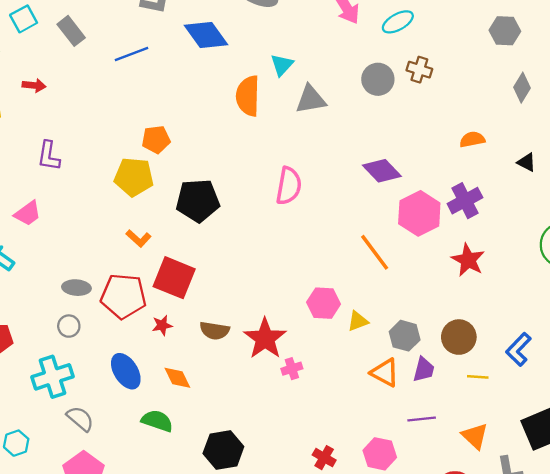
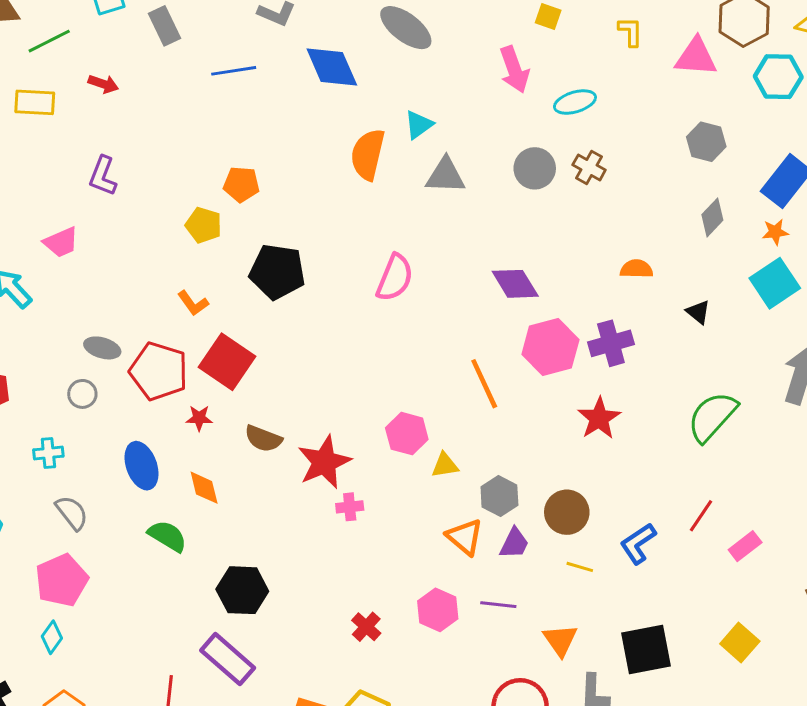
yellow pentagon: (134, 177) -> (204, 225), size x0.7
cyan cross: (53, 377) -> (48, 453), size x0.6
pink hexagon: (380, 454) -> (438, 610), moved

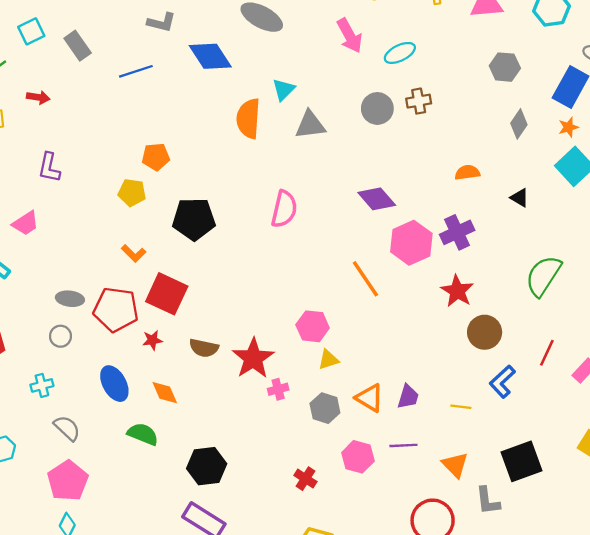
brown cross: (589, 167) -> (419, 101), turned -30
yellow triangle: (445, 465) -> (328, 360), moved
gray hexagon: (499, 496) -> (325, 408), moved
brown circle: (567, 512) -> (485, 332), moved

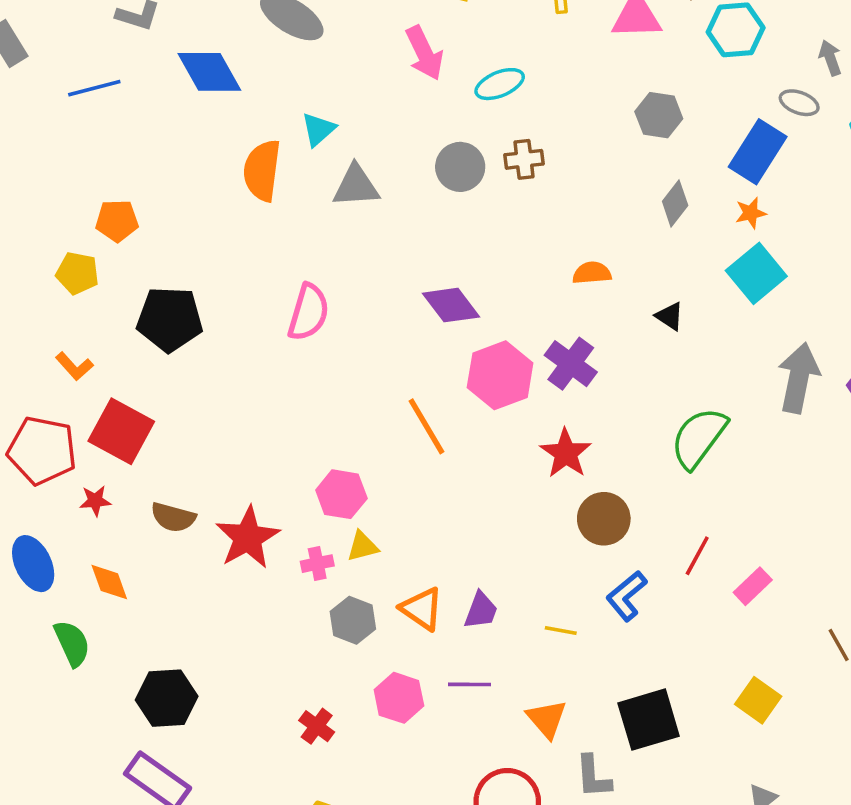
purple cross: (457, 232) -> (571, 364), turned -32
pink cross: (278, 389) -> (317, 564), moved
green semicircle: (143, 434) -> (72, 643), turned 40

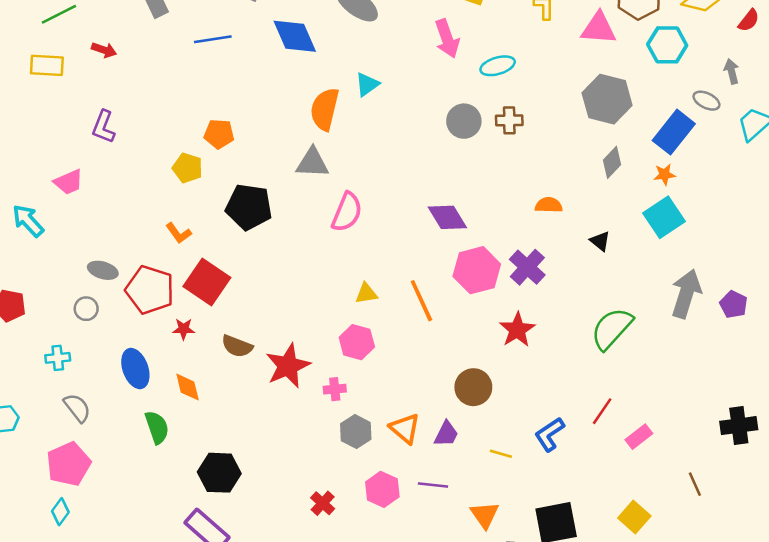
gray hexagon: (659, 115) -> (607, 99), size x1.5
gray triangle: (356, 186) -> (312, 163), moved
brown circle: (604, 519) -> (473, 387), moved
yellow triangle: (363, 546) -> (366, 293), moved

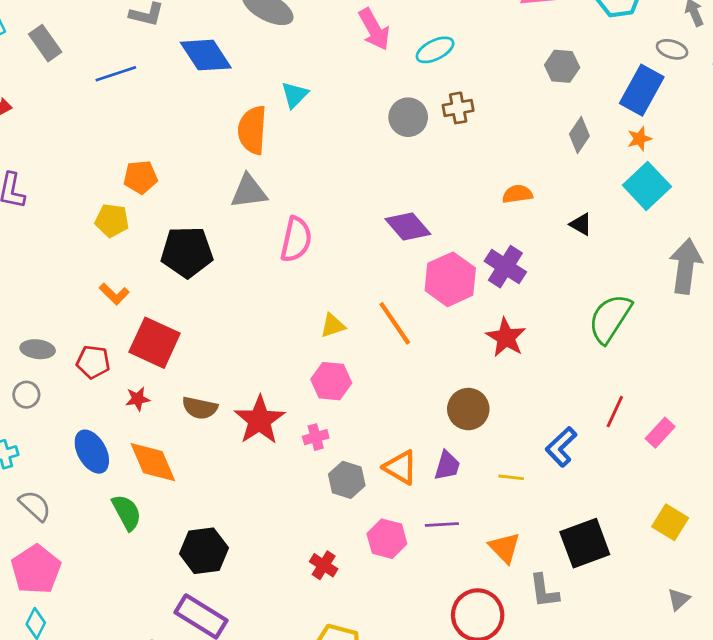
gray hexagon: (607, 99) -> (562, 66), size x0.6
red pentagon: (150, 290) -> (93, 362), size x0.6
orange diamond: (188, 387) -> (153, 462), size x1.5

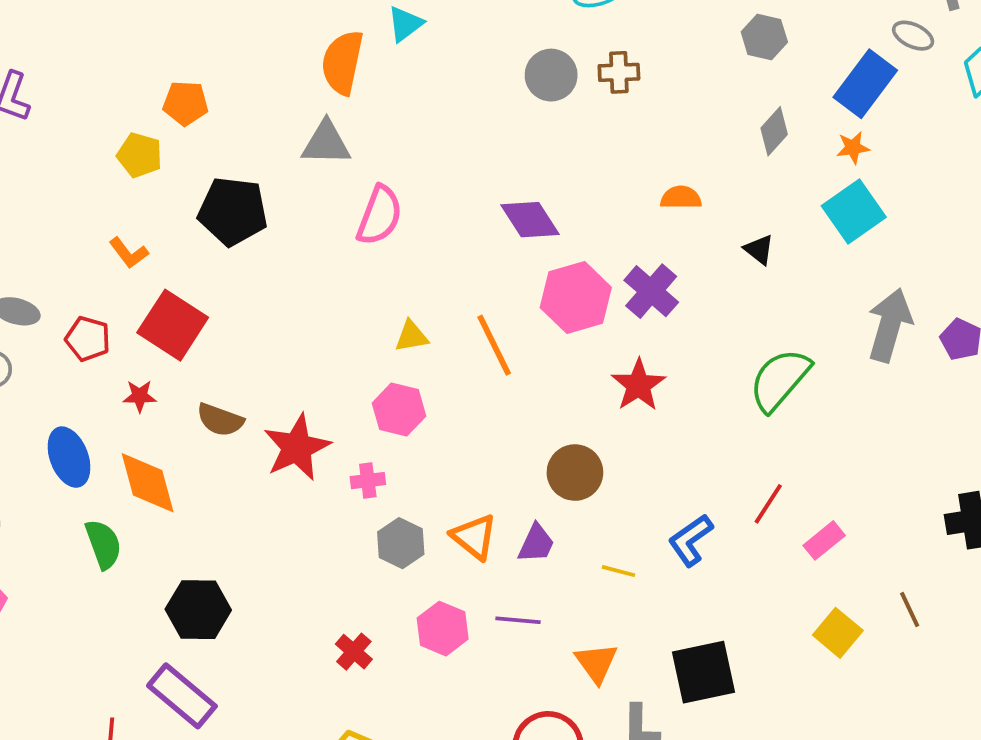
yellow square: (670, 522) -> (838, 633), moved

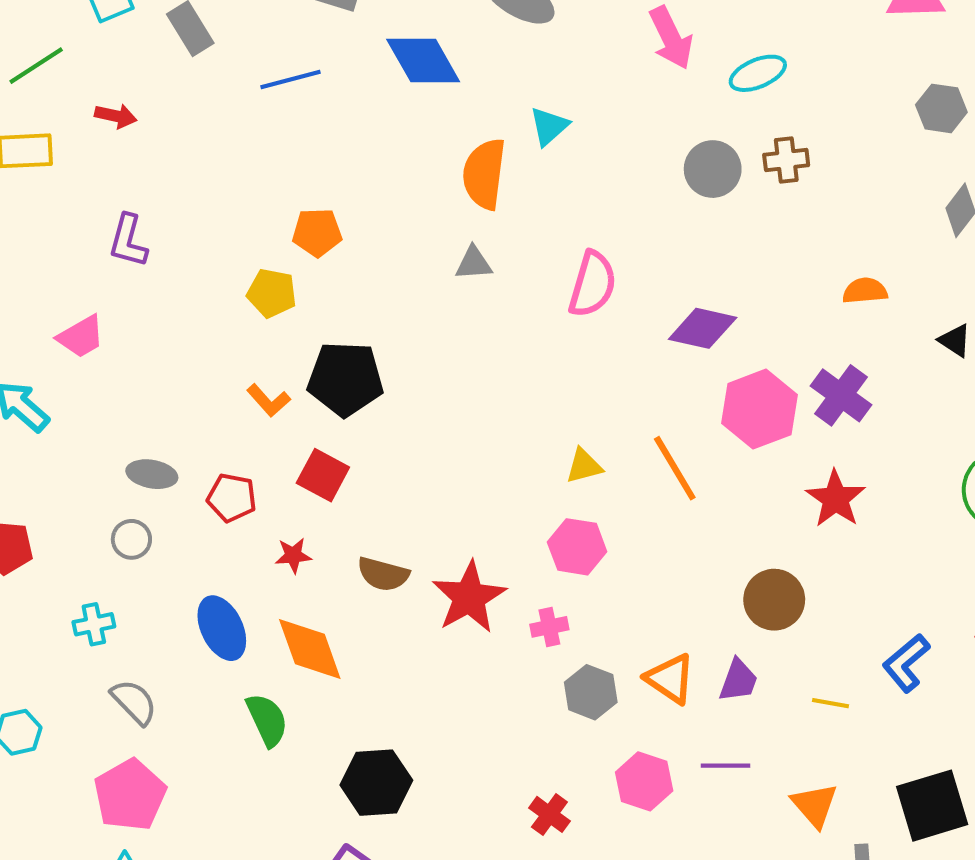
gray triangle: (326, 143) -> (474, 263), size x0.7
black pentagon: (233, 211) -> (345, 379), moved
pink semicircle: (380, 215) -> (593, 284), moved
purple diamond: (530, 220) -> (703, 328), turned -40
red square: (173, 325) -> (323, 475), size x0.7

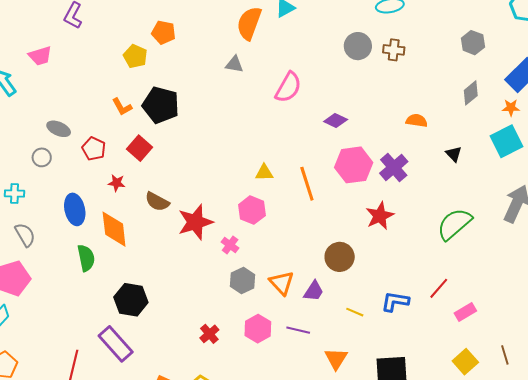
purple diamond: (703, 328) -> (336, 120), size x0.7
pink cross: (549, 627) -> (230, 245), turned 36
blue L-shape: (906, 663) -> (395, 301), turned 36

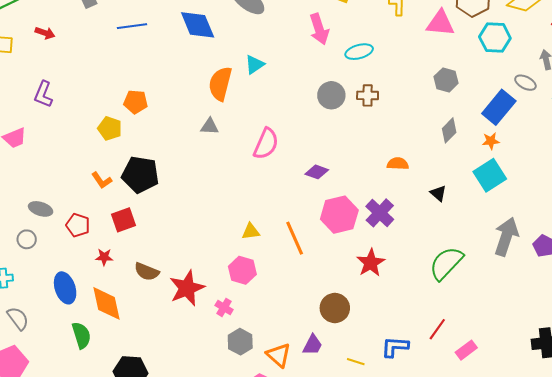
red square: (140, 148) -> (124, 220), turned 35
orange triangle: (282, 283) -> (279, 355), moved

